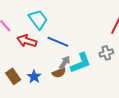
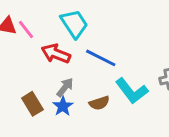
gray arrow: (65, 63) -> (65, 87), moved
cyan L-shape: (81, 63) -> (132, 91), turned 70

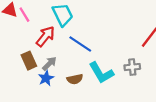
red arrow: (56, 54) -> (45, 36), turned 100
brown rectangle: (32, 104) -> (29, 61), moved

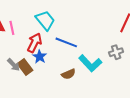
pink line: (24, 15) -> (12, 28), turned 32
gray arrow: (49, 64) -> (14, 65), moved, turned 104
blue star: (46, 78) -> (40, 57), moved

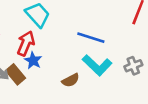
blue line: (66, 42) -> (91, 38), moved
gray cross: (116, 52) -> (133, 66), moved

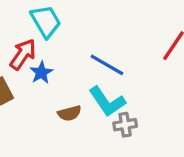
blue star: (33, 60) -> (41, 73), moved
gray cross: (133, 66) -> (125, 125), moved

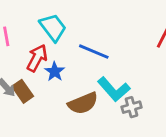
blue line: (107, 65) -> (94, 52), moved
brown semicircle: (69, 113) -> (83, 103), size x1.5

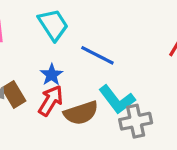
red arrow: (37, 58) -> (51, 101), moved
gray cross: (132, 107) -> (136, 121), size x1.4

